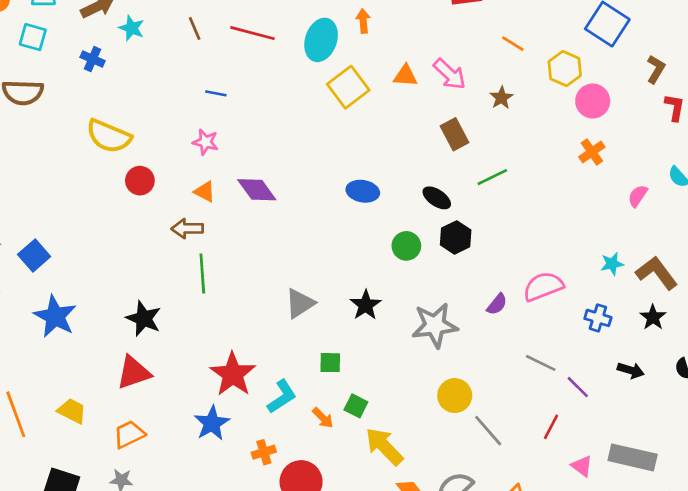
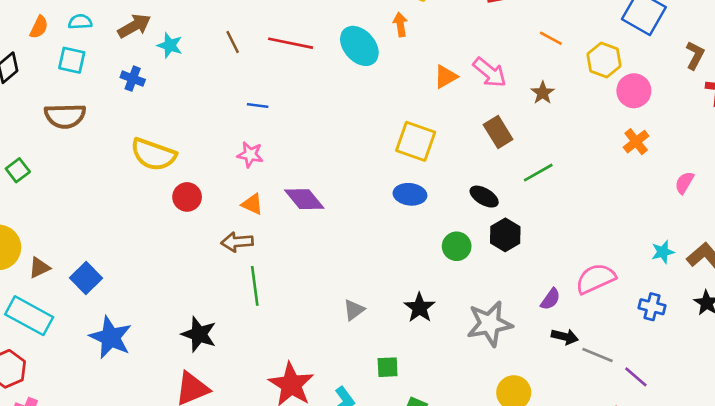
cyan ellipse: (321, 40) -> (359, 46), turned -57
orange triangle: (405, 76) -> (446, 77), turned -30
yellow square: (348, 87) -> (416, 141), moved, turned -30
gray triangle: (300, 303) -> (354, 310), size x0.7
black arrow: (631, 370) -> (565, 337), moved

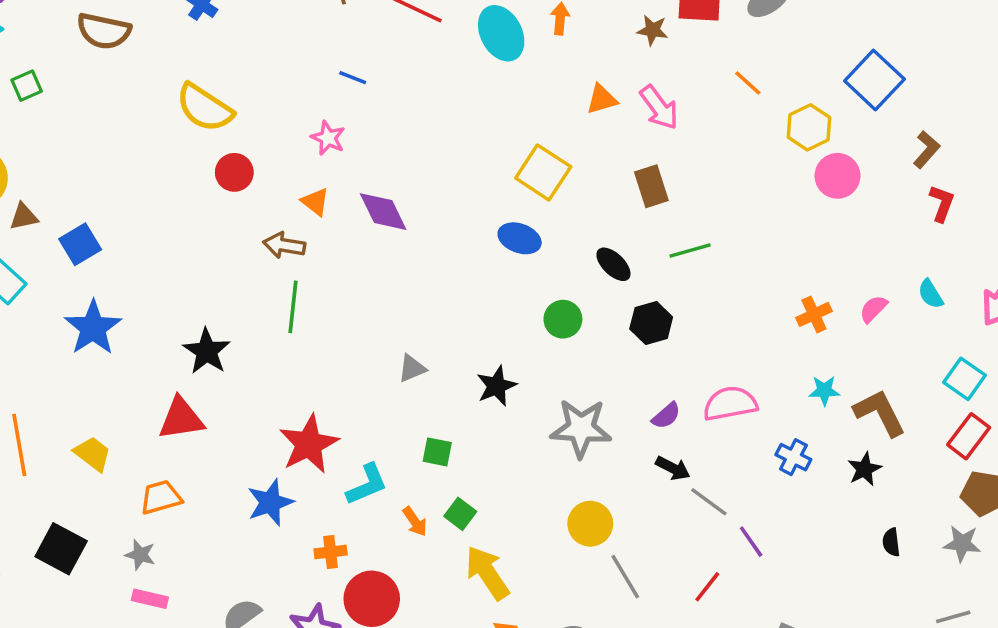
brown star: (543, 93) -> (653, 30), moved, turned 30
orange cross: (636, 142) -> (814, 314), moved
black hexagon: (505, 235) -> (651, 323), moved

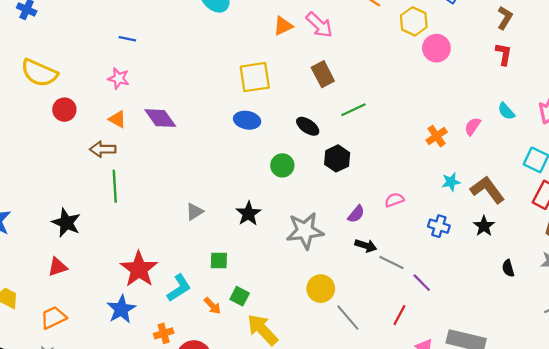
brown L-shape: (927, 150) -> (505, 18), moved
yellow square: (543, 172) -> (255, 77), turned -32
pink semicircle: (730, 404) -> (394, 200), size x0.6
red triangle: (181, 419) -> (58, 267), size x0.7

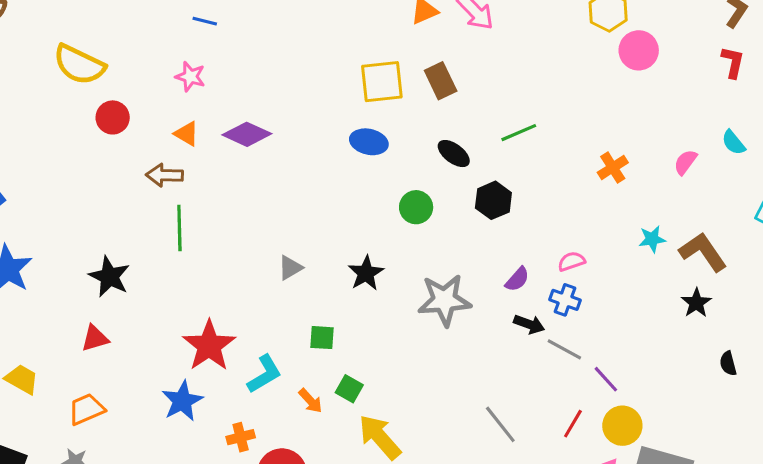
brown rectangle: (323, 74) -> (441, 81), moved
purple diamond: (160, 118) -> (247, 134), turned -32
orange cross: (437, 136) -> (613, 168), moved
blue cross: (439, 226) -> (565, 300), moved
yellow circle: (321, 289) -> (622, 426), moved

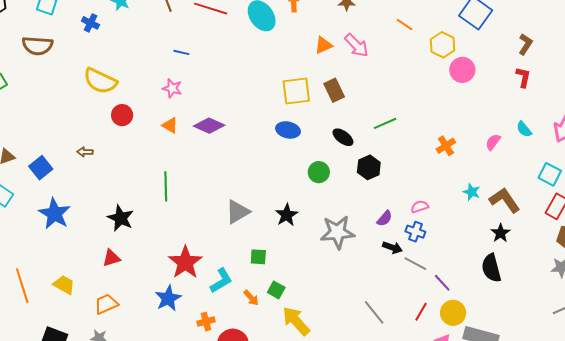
brown arrow: (165, 175) -> (85, 152), moved, size x0.7
cyan star: (652, 239) -> (472, 192), turned 30
gray triangle: (290, 268) -> (238, 212), size x1.5
black semicircle: (728, 363) -> (491, 268), moved, size x1.8

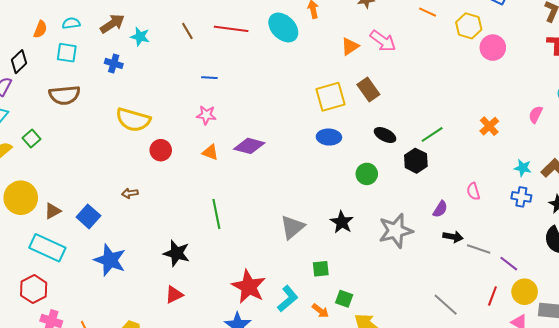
green line: (385, 123) -> (432, 134), moved
pink semicircle: (420, 207) -> (473, 191), turned -78
blue cross: (415, 232) -> (521, 197), moved

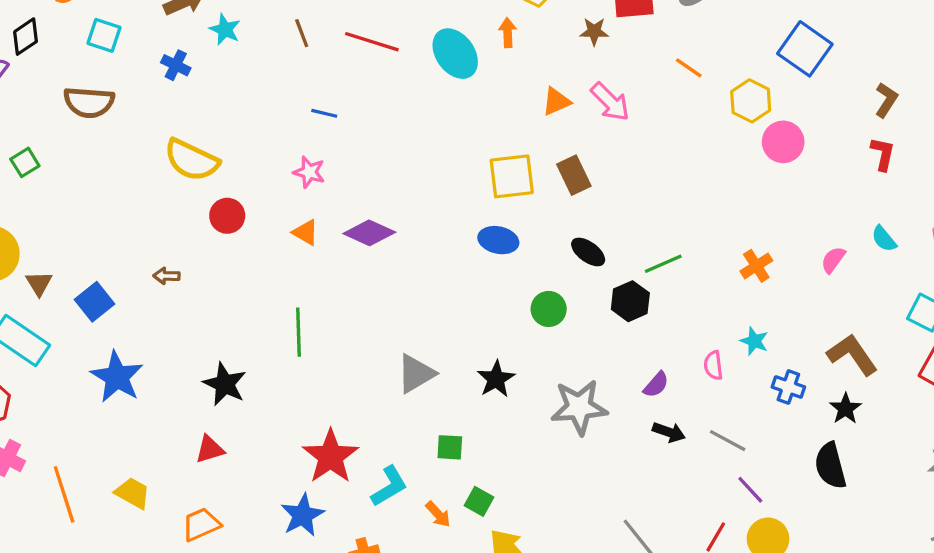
cyan star: (523, 168) -> (754, 341), moved
brown triangle: (53, 211) -> (39, 283), turned -42
gray line: (479, 249) -> (728, 441), moved

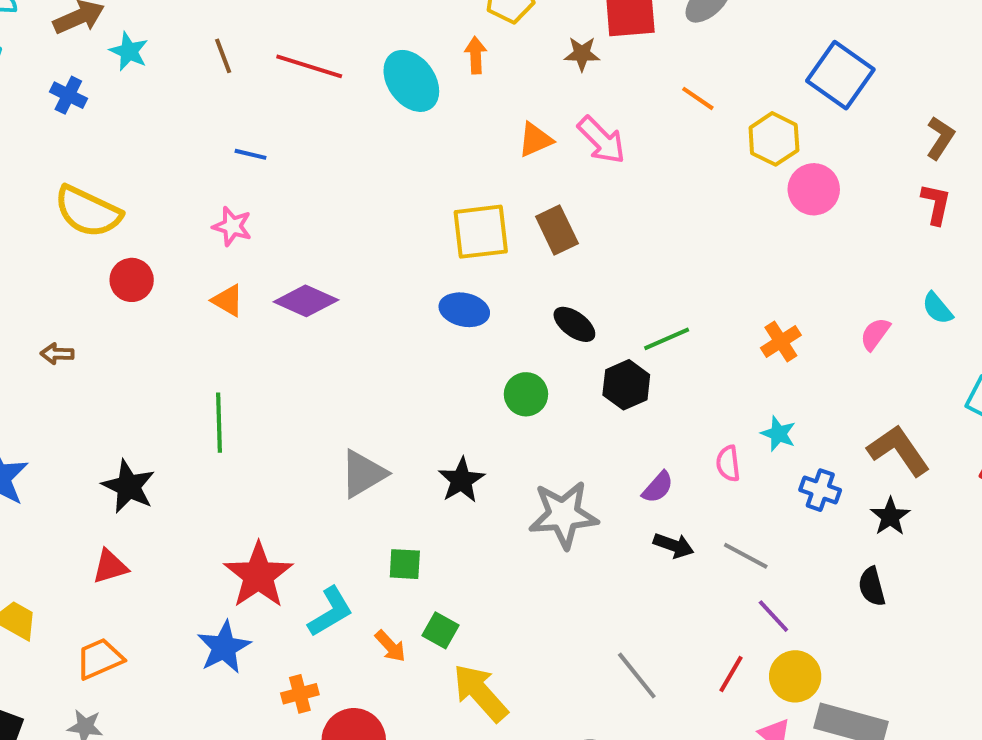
black semicircle: (830, 466) -> (872, 587), size x0.7

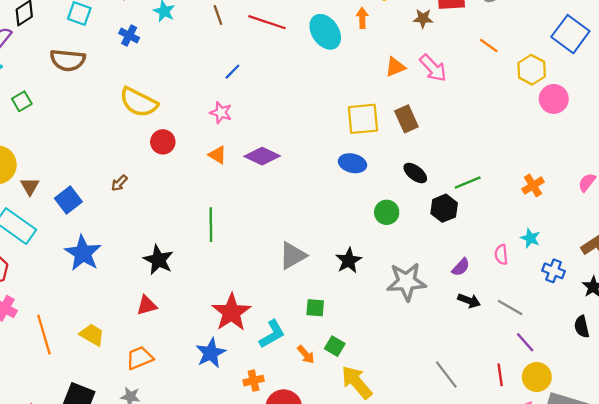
blue line: (251, 154) -> (232, 72), turned -60
brown arrow: (57, 354) -> (119, 183), turned -48
red line: (731, 674) -> (500, 375), turned -40

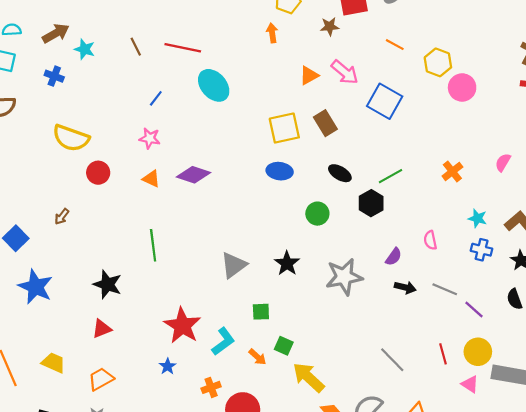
cyan ellipse: (325, 32) -> (214, 85), moved
blue square: (570, 34) -> (385, 101), moved
cyan star: (530, 238) -> (478, 218), moved
purple line: (525, 342) -> (474, 309), moved
blue star: (211, 353) -> (168, 366), size x0.6

